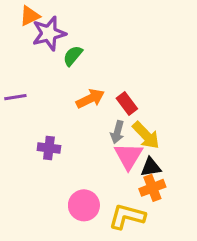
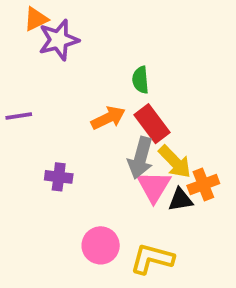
green semicircle: (73, 56) -> (141, 80), moved, turned -45
red rectangle: (127, 103) -> (152, 124), size x1.4
gray arrow: (117, 132) -> (141, 158), size x1.5
orange cross: (152, 188) -> (203, 185), moved

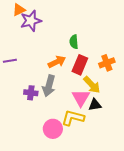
red rectangle: (152, 124) -> (80, 65), turned 60
gray arrow: (141, 158) -> (49, 86), moved
orange cross: (203, 185) -> (107, 63), moved
yellow L-shape: (152, 259) -> (73, 118), moved

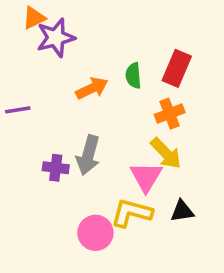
orange arrow: (57, 62) -> (92, 88), moved
orange cross: (107, 63) -> (170, 114), moved
red rectangle: (80, 65) -> (177, 68), moved
black triangle: (95, 105) -> (182, 211), moved

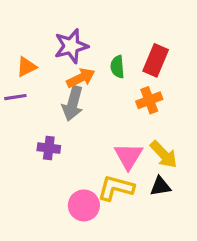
orange triangle: (34, 18) -> (27, 67), moved
purple star: (56, 38) -> (71, 46), moved
yellow arrow: (166, 153) -> (164, 154), moved
gray arrow: (88, 155) -> (73, 103), moved

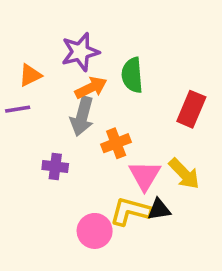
red rectangle: (156, 60) -> (191, 109), moved
green semicircle: (117, 67) -> (132, 75), size x1.4
orange cross: (149, 100) -> (116, 143), moved
black triangle: (160, 186) -> (159, 209), moved

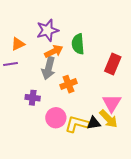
yellow arrow: (184, 174) -> (109, 119), moved
pink triangle: (145, 175) -> (112, 103), moved
pink circle: (95, 231) -> (56, 118), moved

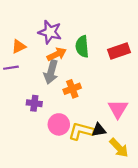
purple star: (47, 30) -> (50, 32), turned 30
red rectangle: (113, 64) -> (119, 51), moved, turned 48
yellow arrow: (109, 119) -> (119, 148), moved

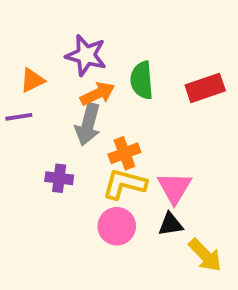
pink triangle: (118, 109) -> (174, 188), moved
pink circle: (59, 124) -> (117, 226), moved
yellow L-shape: (81, 131) -> (124, 184), moved

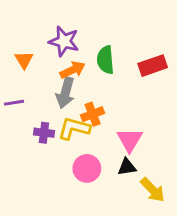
orange triangle: (32, 80) -> (24, 60), turned -36
purple line: (19, 117) -> (14, 103), moved
yellow L-shape: (124, 184) -> (74, 128), moved

